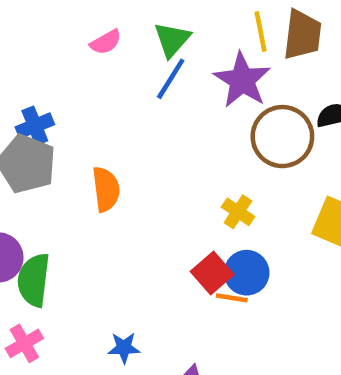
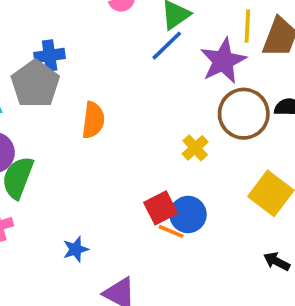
yellow cross: (238, 212) -> (195, 148), moved
blue star: (124, 348) -> (76, 249), turned -30

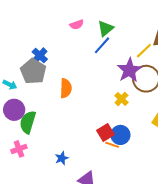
yellow line: (247, 26) -> (144, 51), moved, turned 48
blue cross: (50, 55) -> (40, 56), turned -35
purple star: (223, 61) -> (129, 70), moved

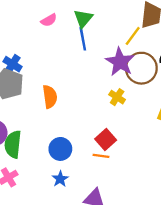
blue line: (102, 45) -> (83, 39), turned -42
blue circle: (120, 135) -> (60, 149), moved
orange line: (112, 145) -> (101, 156), moved

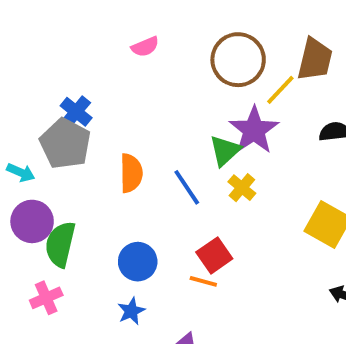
green triangle: (83, 18) -> (225, 151), moved
blue line: (83, 39) -> (187, 187), moved, turned -30
brown circle: (141, 68) -> (238, 60), moved

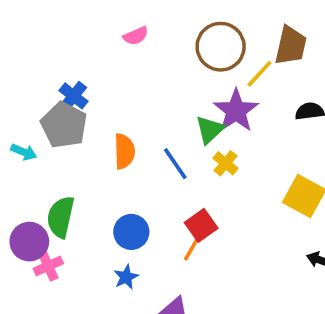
purple circle: (32, 221) -> (29, 242), moved
orange line: (203, 281) -> (191, 249), turned -75

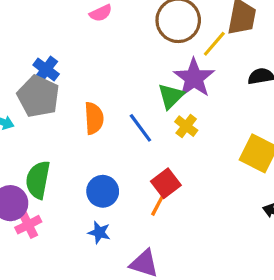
blue star: (126, 277) -> (99, 232), turned -30

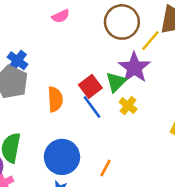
red square: (166, 183) -> (90, 86), moved
blue circle: (103, 191) -> (62, 157), size x1.4

